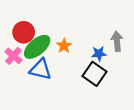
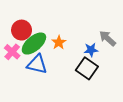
gray arrow: (117, 41) -> (108, 38), turned -42

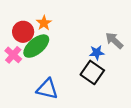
orange star: (59, 42) -> (44, 23), moved
blue triangle: (37, 64) -> (47, 89), moved

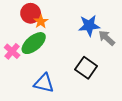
red circle: (23, 32) -> (31, 13), moved
blue star: (97, 53) -> (89, 26), moved, size x1.5

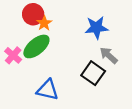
gray arrow: (107, 38) -> (109, 55), moved

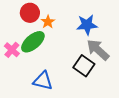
orange star: (44, 23) -> (48, 22), moved
gray arrow: (109, 55) -> (98, 50), size x1.4

